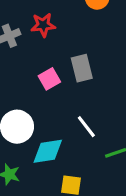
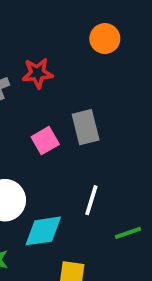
white line: (86, 127) -> (91, 200), turned 55

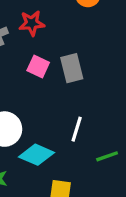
pink square: (45, 141) -> (38, 67), moved, turned -35
cyan diamond: (43, 231) -> (37, 155), turned 32

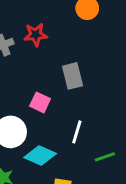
pink square: (38, 67) -> (40, 102), moved

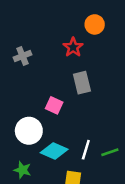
red star: (36, 35) -> (73, 47), moved, turned -30
white line: (77, 132) -> (86, 150), moved

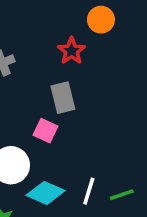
gray rectangle: (82, 83) -> (63, 98), moved

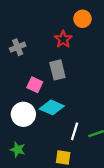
pink square: (46, 131) -> (35, 85), moved
cyan diamond: (46, 193) -> (52, 107), moved

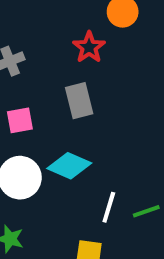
pink square: (35, 85) -> (20, 120), moved, turned -35

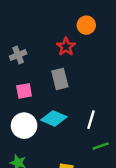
white line: (109, 207) -> (91, 120), moved

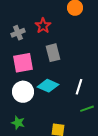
red star: (66, 47) -> (43, 26), moved
pink square: (24, 91) -> (23, 63), size x1.5

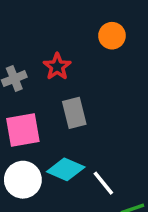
white line: (79, 87) -> (103, 183), moved, turned -56

